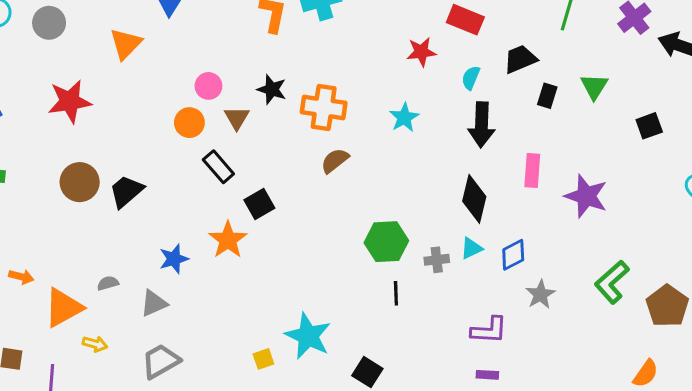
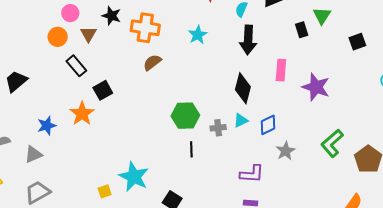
black rectangle: (547, 96) -> (302, 30), moved, turned -35

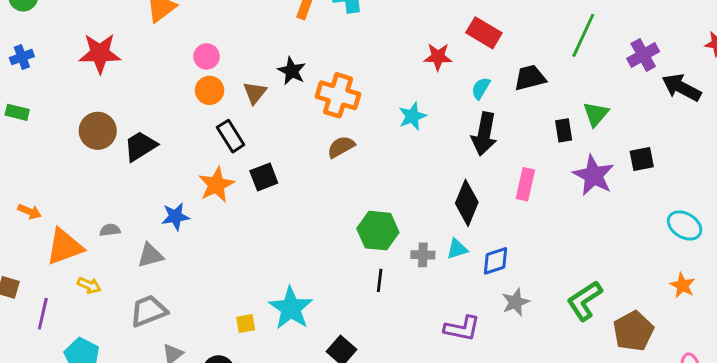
pink circle: (70, 13) -> (207, 56), moved
purple star: (316, 87) -> (594, 175), moved
orange star: (82, 114) -> (216, 185), moved

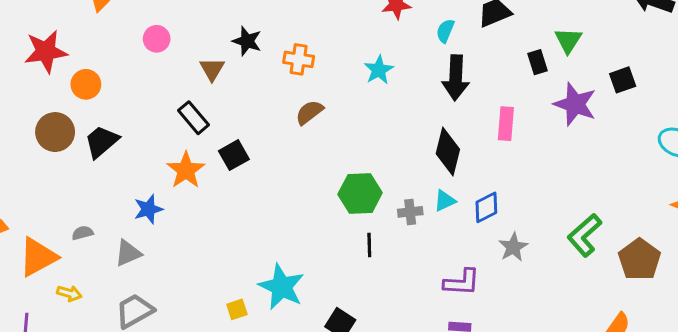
orange circle: (210, 90) -> (86, 84), moved
orange cross: (338, 95) -> (299, 59), size x0.7

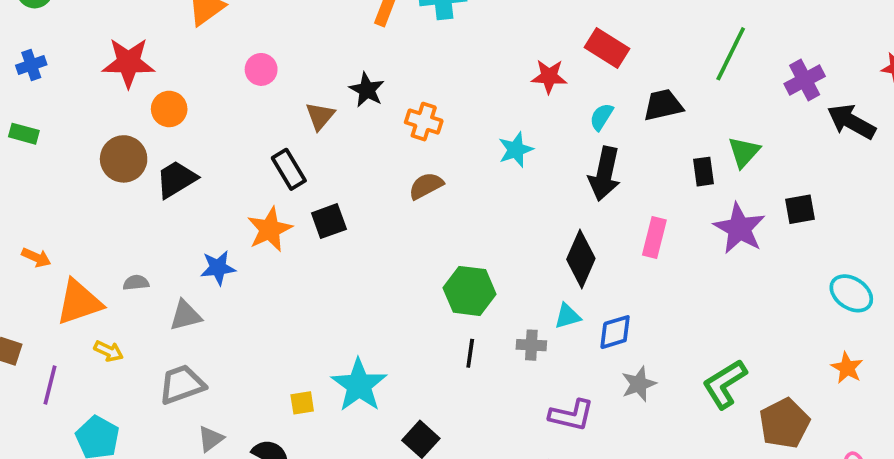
gray cross: (410, 212) -> (531, 345), moved

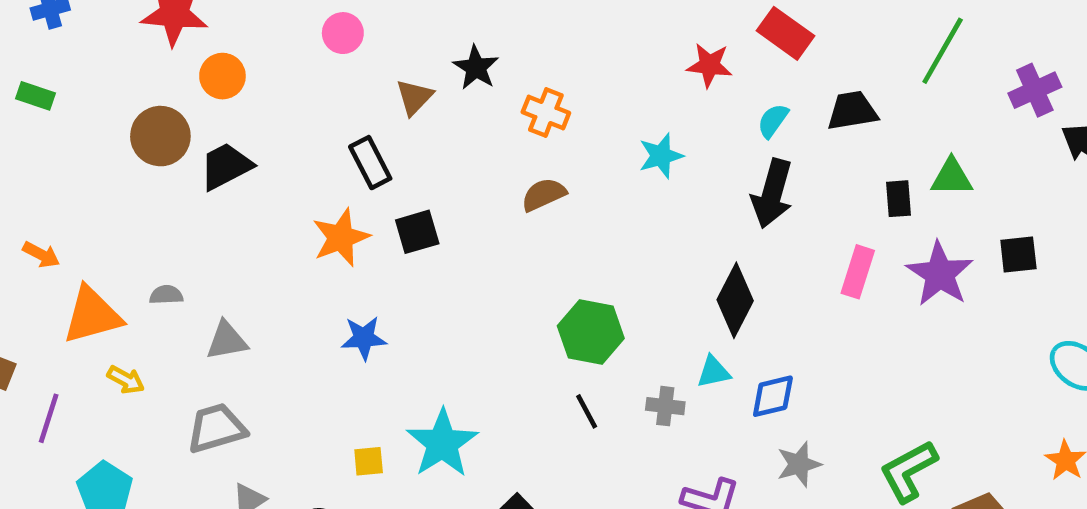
green triangle: (744, 152) -> (952, 177), turned 44
pink rectangle: (654, 238) -> (858, 272), moved
blue star: (218, 268) -> (364, 338), moved
black line: (470, 353) -> (587, 411), turned -40

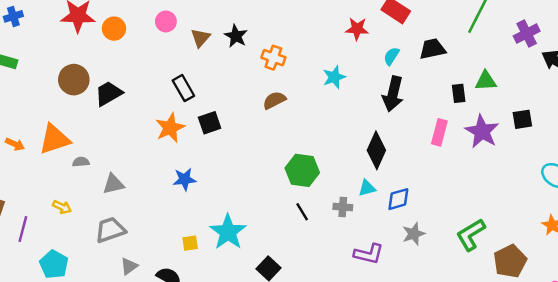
orange circle: (222, 76) -> (114, 29), moved
brown triangle: (414, 97) -> (200, 38), moved
orange triangle: (92, 315) -> (54, 139), moved

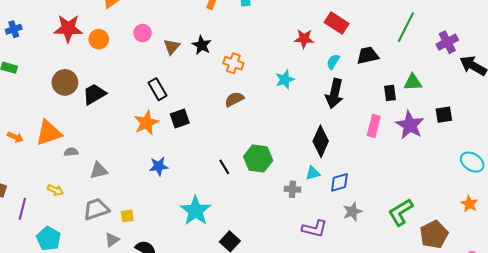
black line: (302, 212) -> (224, 167), moved
yellow square: (190, 243) -> (127, 216), moved

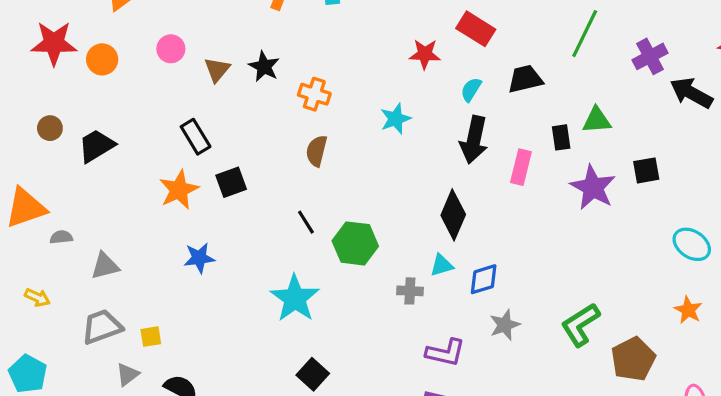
brown circle: (65, 82) -> (50, 128), size x0.6
brown semicircle: (234, 99) -> (317, 151), turned -48
pink rectangle: (374, 126) -> (521, 167), moved
black line: (224, 167) -> (306, 222), moved
cyan star: (196, 211) -> (295, 298), moved

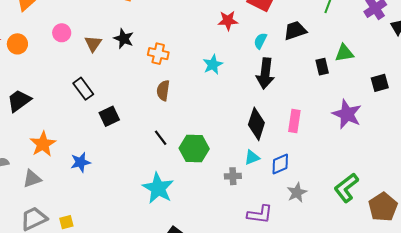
pink rectangle: (521, 167) -> (294, 121), moved
purple star: (593, 187) -> (347, 114), moved
orange star: (179, 190) -> (43, 144), moved
blue star: (199, 258) -> (81, 162), moved

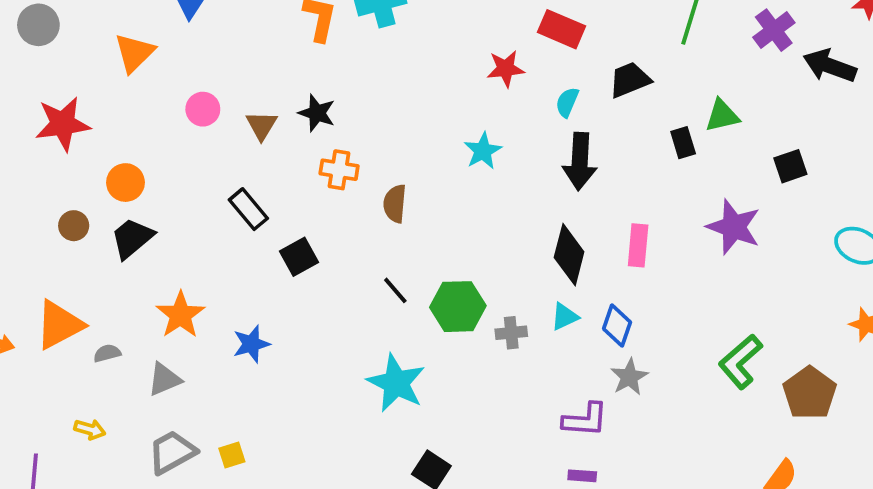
orange circle: (17, 44) -> (125, 183), moved
orange cross: (158, 54) -> (339, 170), moved
blue diamond: (280, 164) -> (617, 325), turned -45
gray cross: (233, 176) -> (511, 333), moved
gray star: (297, 193) -> (629, 377), moved

